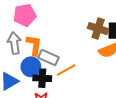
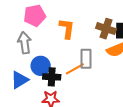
orange L-shape: (34, 45) -> (67, 29), moved
gray rectangle: (48, 58) -> (86, 59), moved, turned 66

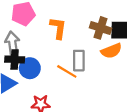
orange line: (75, 69) -> (67, 71), turned 60
black cross: (52, 77) -> (15, 59), moved

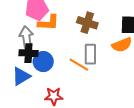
orange L-shape: (58, 28) -> (48, 23), moved, turned 85
brown cross: (101, 28) -> (87, 23), moved

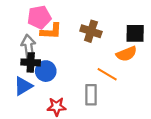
gray rectangle: (90, 54) -> (91, 95), moved
orange line: (79, 65) -> (107, 74), moved

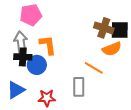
orange L-shape: (51, 31) -> (48, 45), moved, turned -100
brown cross: (91, 31) -> (104, 28), moved
blue triangle: (23, 86) -> (16, 90), moved

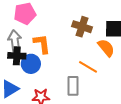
brown cross: (104, 28) -> (82, 27), moved
orange semicircle: (112, 49) -> (106, 48), turned -108

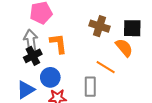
black cross: (17, 56) -> (33, 56), turned -30
blue circle: (31, 64) -> (50, 77), moved

